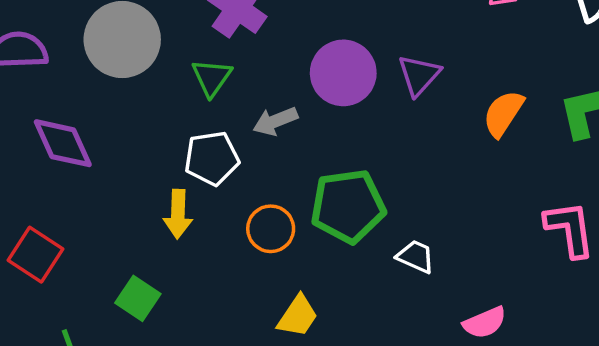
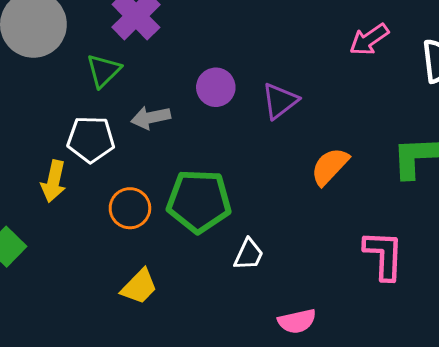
purple circle: (343, 73) -> (216, 87), size x0.7
orange semicircle: (503, 113) -> (330, 166), moved
white trapezoid: (416, 257) -> (249, 254), turned 80

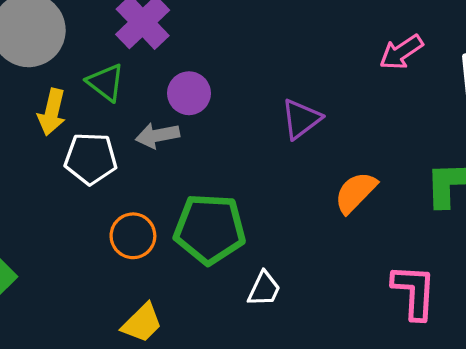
green triangle: (103, 71) -> (106, 82), turned -39
purple circle: (216, 87) -> (189, 93), moved
yellow arrow: (54, 181) -> (52, 112), moved

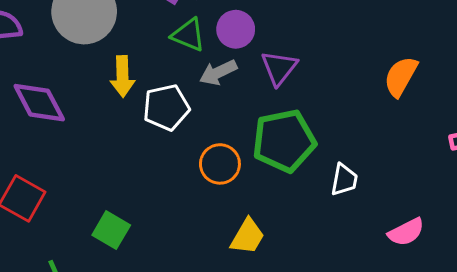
green triangle: (106, 82) -> (188, 35), moved
purple triangle: (301, 119) -> (279, 68), moved

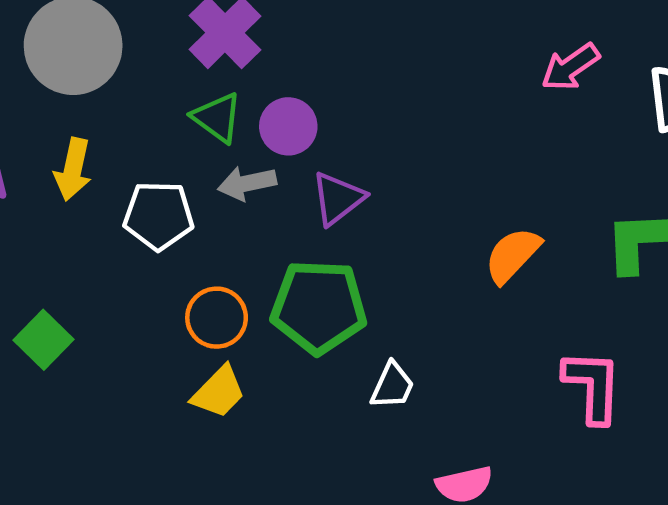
yellow arrow: (123, 76) -> (73, 169), moved
green square: (111, 230) -> (44, 340), moved
yellow trapezoid: (247, 236) -> (219, 392), moved

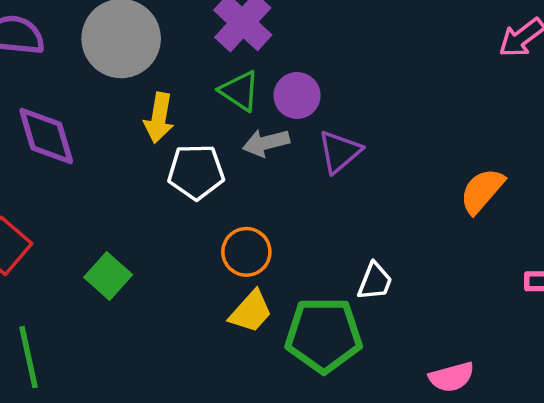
yellow arrow: (73, 169) -> (159, 118), moved
green pentagon: (319, 307) -> (324, 335), moved
white trapezoid: (392, 386) -> (375, 281), moved

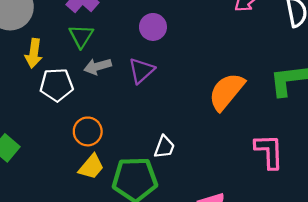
green triangle: (240, 91) -> (81, 36), turned 30
purple circle: (297, 95) -> (153, 27), moved
orange semicircle: (482, 191) -> (226, 92), size x1.4

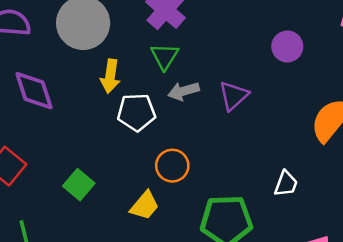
purple circle: (153, 27) -> (287, 46), moved
white trapezoid: (164, 147) -> (286, 184), moved
yellow trapezoid: (91, 167) -> (145, 206), moved

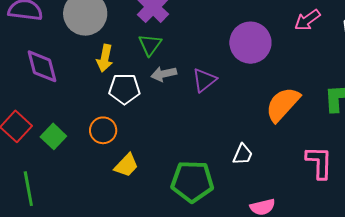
purple circle: (287, 46) -> (250, 43), size x1.6
orange circle: (172, 166) -> (103, 130), moved
green square: (79, 185) -> (53, 136), moved

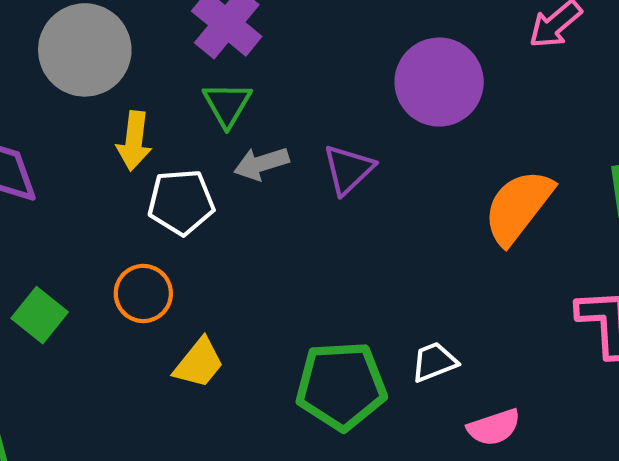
white trapezoid: (243, 154) -> (434, 362), moved, turned -130

